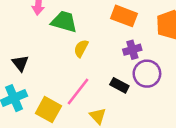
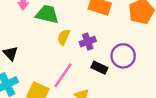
purple cross: (132, 50) -> (88, 42), moved

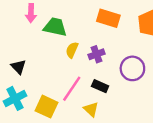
black rectangle: (99, 68) -> (100, 86), moved

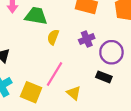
purple cross: (97, 54) -> (87, 39), moved
black rectangle: (100, 86) -> (104, 77), moved

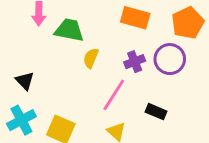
purple circle: (111, 52) -> (170, 59), moved
pink line: (54, 74) -> (114, 95), moved

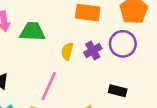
yellow semicircle: (91, 58) -> (67, 51), moved
pink line: (114, 95) -> (49, 86), moved

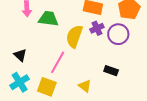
purple cross: (93, 50) -> (97, 28), moved
yellow semicircle: (67, 51) -> (74, 36), size x1.6

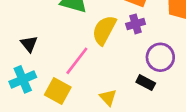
purple circle: (118, 34) -> (160, 57), moved

